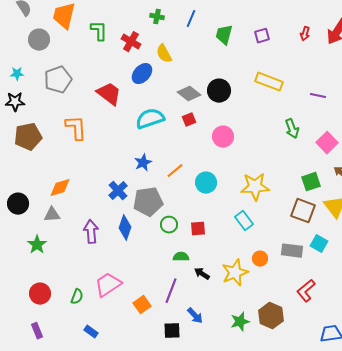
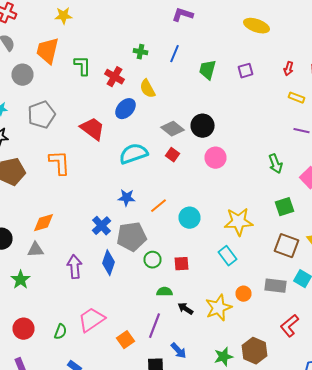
yellow rectangle: (269, 82) -> (296, 98), moved, size x0.6
red square: (189, 120) -> (172, 155), turned -32
pink circle: (223, 137) -> (216, 158), moved
blue star: (143, 163) -> (126, 198), turned 30
green square: (311, 182) -> (284, 207), moved

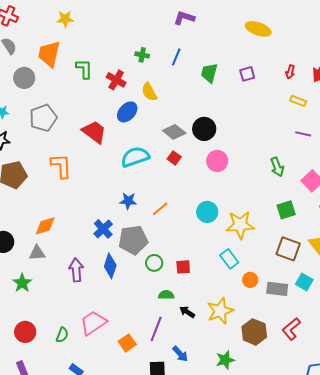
cyan circle: (190, 218) -> (207, 212), moved
orange circle: (244, 294) -> (250, 280), moved
brown hexagon: (254, 351) -> (254, 332), moved

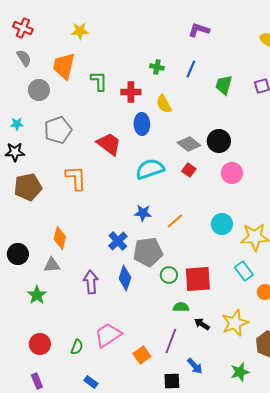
red cross: (116, 80) -> (131, 92), turned -30
blue ellipse: (127, 112) -> (142, 124), turned -45
orange diamond: (45, 226) -> (60, 238), turned -60
red square: (183, 267) -> (198, 279), size x1.8

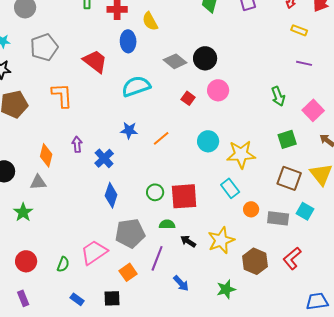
red square: (189, 170) -> (188, 98), moved
gray pentagon: (148, 252) -> (130, 233), moved
purple arrow: (91, 282) -> (77, 144), moved, size x0.7
black square: (172, 381) -> (112, 298), moved

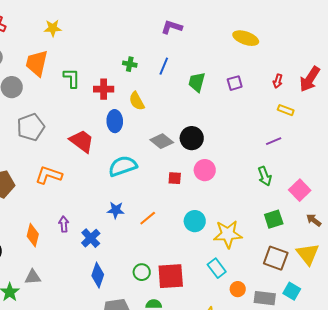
purple line: (304, 63) -> (274, 141), moved, turned -35
orange L-shape: (62, 95) -> (49, 175), turned -68
red square: (188, 98) -> (175, 178), turned -32
gray triangle: (38, 182) -> (33, 277), moved

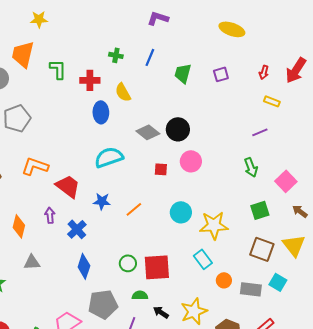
red trapezoid: (82, 141) -> (68, 186), moved
gray triangle: (33, 277) -> (32, 262), moved

